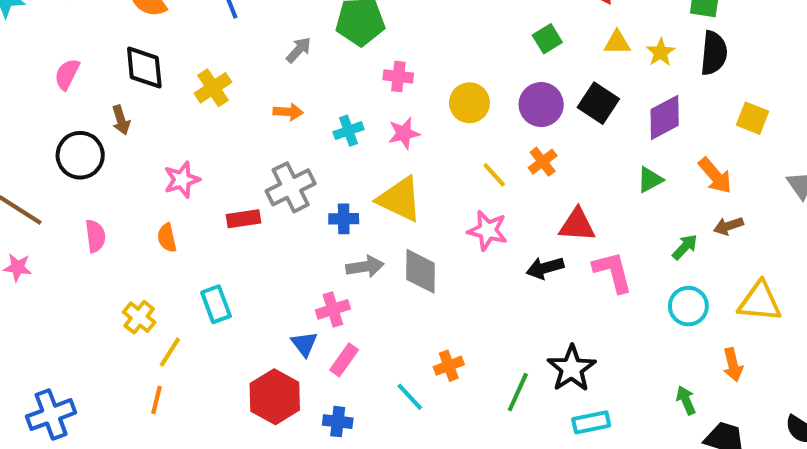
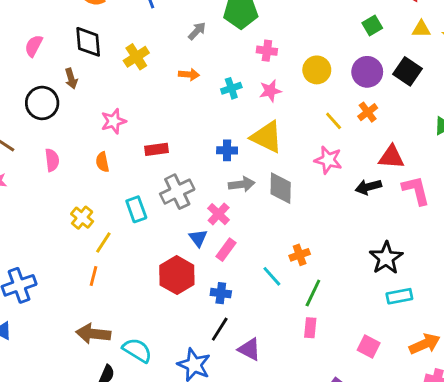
gray cross: (291, 187) -> (177, 192), moved
pink cross: (333, 309) -> (219, 214), turned -30
green line: (518, 392) -> (313, 293), moved

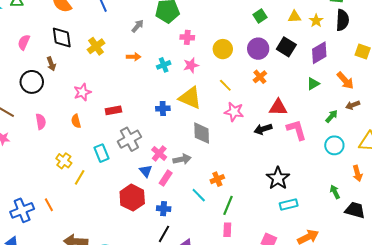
yellow line: (334, 121) -> (225, 85), moved
gray arrow: (242, 184) -> (182, 159), moved
orange line: (93, 276) -> (49, 205), moved, turned -40

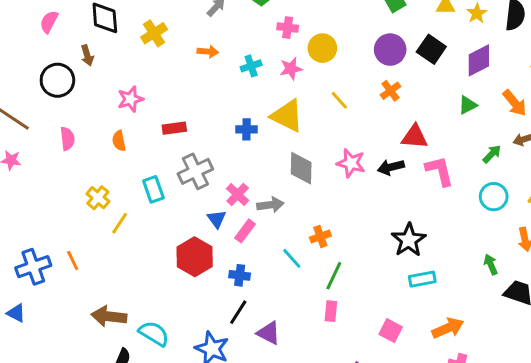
yellow circle: (223, 49) -> (322, 48), moved
pink star: (234, 112) -> (351, 163), moved

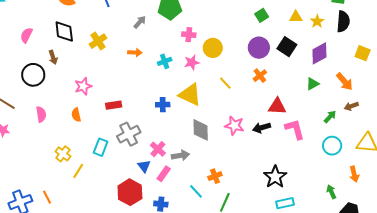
cyan rectangle: (153, 189) -> (101, 147), turned 42

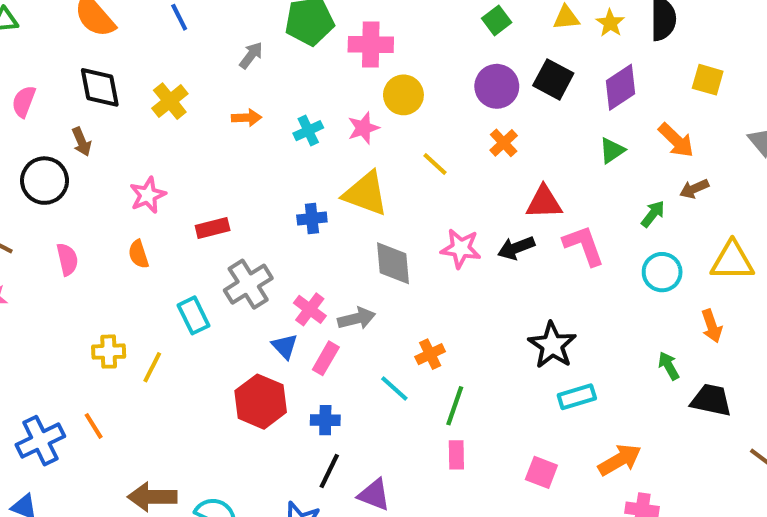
pink cross: (189, 35) -> (371, 45), moved, size x1.5
cyan rectangle: (101, 147) -> (193, 315), turned -42
yellow cross: (63, 154) -> (109, 352), moved, turned -35

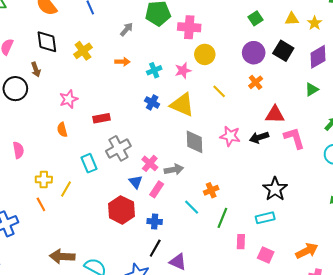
blue cross: (312, 218) -> (152, 102), moved, turned 32
pink semicircle: (67, 259) -> (18, 150), moved
cyan rectangle: (577, 397) -> (265, 218), moved
orange line: (94, 426) -> (41, 204), moved
pink rectangle: (456, 455) -> (241, 242), moved

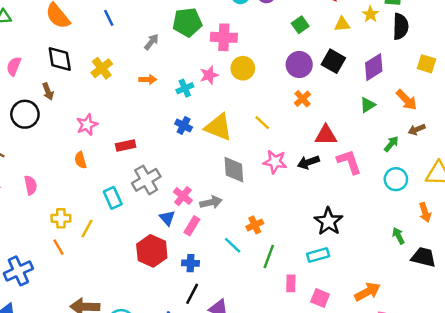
yellow star: (315, 23) -> (370, 14), moved
pink star: (183, 71) -> (209, 75), moved
yellow line: (219, 91) -> (262, 123), moved

